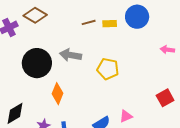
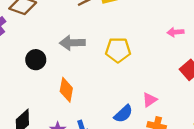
pink arrow: (167, 50) -> (176, 32), moved
black circle: (37, 63) -> (36, 60), size x0.6

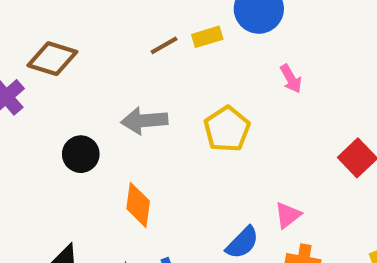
pink arrow: (176, 32) -> (291, 79), moved, turned -112
yellow pentagon: (118, 50) -> (227, 129), turned -30

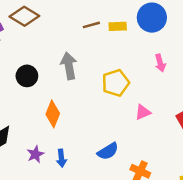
gray arrow: (144, 121) -> (69, 66), turned 70
pink triangle: (288, 215) -> (143, 112), moved

